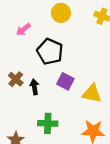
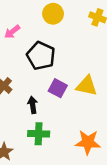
black arrow: (34, 87) -> (33, 105), moved
yellow triangle: (92, 94) -> (87, 86), moved

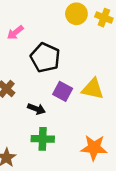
yellow circle: (53, 14) -> (76, 14), moved
black arrow: (33, 105) -> (36, 109), turned 119

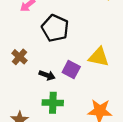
purple square: (63, 91) -> (71, 69), moved

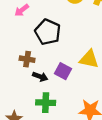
brown cross: (20, 57) -> (27, 59), moved, turned -32

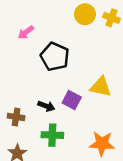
brown cross: (27, 59) -> (16, 117), moved

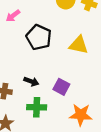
yellow triangle: (101, 87) -> (79, 45), moved
purple square: (72, 100) -> (61, 87), moved

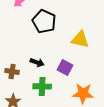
yellow triangle: (79, 45) -> (80, 39), moved

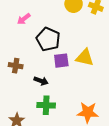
purple square: (65, 67) -> (61, 61), moved, turned -35
brown cross: (12, 71) -> (16, 66), moved

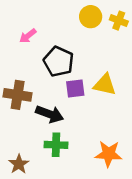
brown cross: (16, 66) -> (18, 95), size x1.5
black arrow: (41, 81) -> (50, 114), size x1.5

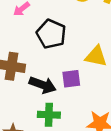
purple square: (75, 88) -> (71, 79), moved

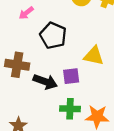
green cross: (49, 115) -> (70, 109), moved

